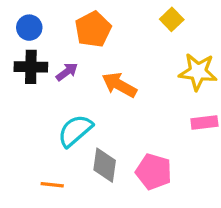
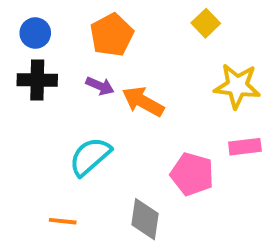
purple arrow: (67, 72) -> (100, 86), moved, turned 60
gray diamond: (105, 165) -> (145, 219), moved
pink pentagon: (154, 172) -> (192, 174), moved

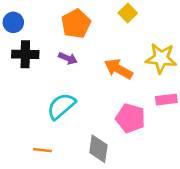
yellow square: (206, 23) -> (128, 13), moved
blue circle: (35, 33) -> (13, 22), moved
orange arrow: (143, 102) -> (118, 69), moved

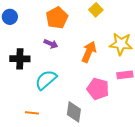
black cross: (25, 54) -> (20, 59), moved
orange arrow: (118, 69) -> (89, 52), turned 85

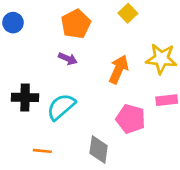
black cross: (20, 59) -> (25, 97), moved

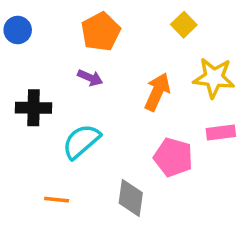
yellow square: (128, 13) -> (184, 25), moved
black cross: (25, 97) -> (34, 108), moved

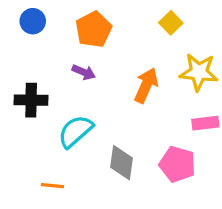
blue circle: (18, 30) -> (33, 21), moved
pink pentagon: (173, 157) -> (177, 164), moved
gray diamond: (131, 198) -> (121, 163), moved

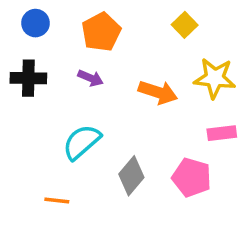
orange arrow: (146, 85) -> (158, 92), turned 84
black cross: (31, 100) -> (28, 78), moved
gray diamond: (121, 163) -> (131, 176), turned 32

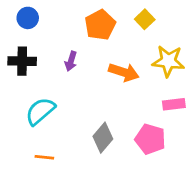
orange pentagon: (101, 32) -> (100, 25), moved
purple arrow: (91, 78) -> (71, 61), turned 84
cyan semicircle: (82, 142) -> (40, 111), moved

